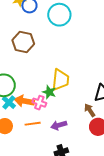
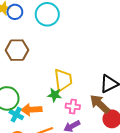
pink cross: (39, 103) -> (73, 106), moved
brown arrow: (90, 110) -> (100, 104), size x1.5

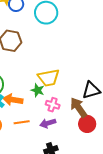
yellow trapezoid: (63, 80) -> (49, 78), turned 75

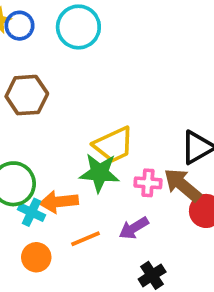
green star: (38, 90) -> (99, 173), size x1.5
pink cross: (53, 105) -> (148, 183), moved

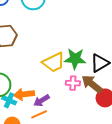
green star: (99, 173) -> (75, 59), moved
purple arrow: (134, 228) -> (42, 101), moved

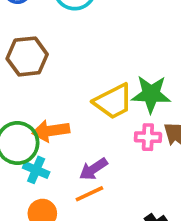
orange arrow: (24, 94) -> (51, 131), moved

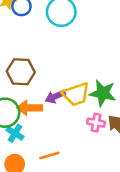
brown hexagon: (27, 56) -> (21, 72), moved
purple arrow: (93, 169) -> (55, 97), moved

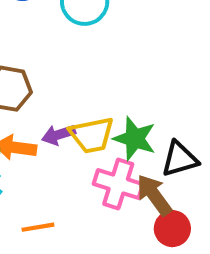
pink cross: (96, 123) -> (118, 184), size x1.6

